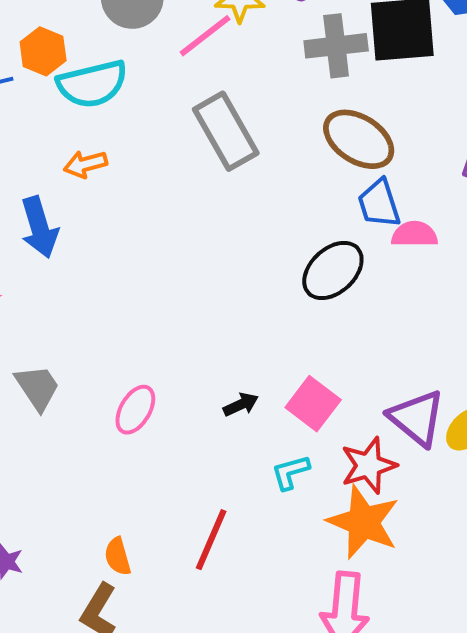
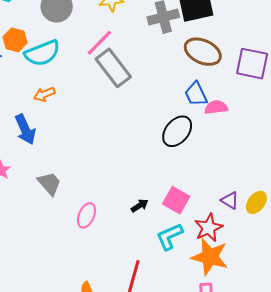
pink line: (205, 36) -> (99, 43), moved
brown ellipse: (359, 139) -> (203, 52), moved
gray trapezoid: (37, 387) -> (49, 183), moved
purple triangle: (417, 418) -> (230, 200), size x0.6
cyan L-shape: (290, 472) -> (169, 237), size x1.4

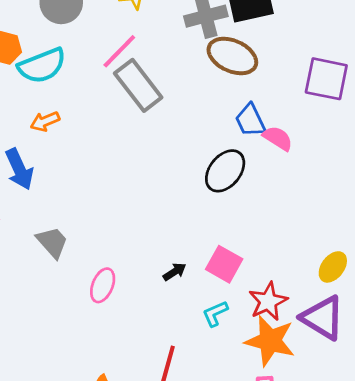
brown ellipse: (203, 52) -> (232, 56), moved
pink semicircle: (216, 107) -> (278, 138), turned 40
purple triangle: (230, 200) -> (323, 318), moved, size x1.8
cyan L-shape: (169, 237) -> (215, 314), size x0.7

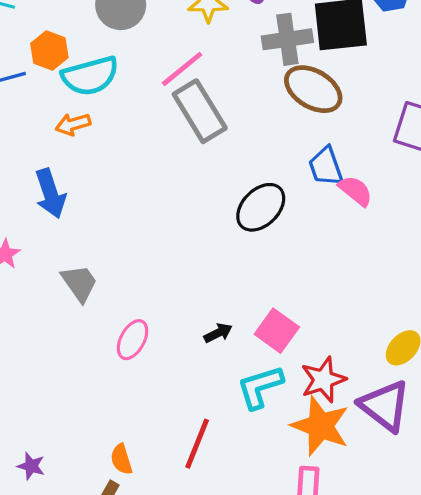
orange arrow: (45, 121) -> (73, 124), moved
black ellipse: (225, 171) -> (261, 207), moved
cyan L-shape: (215, 314) -> (260, 387), size x1.5

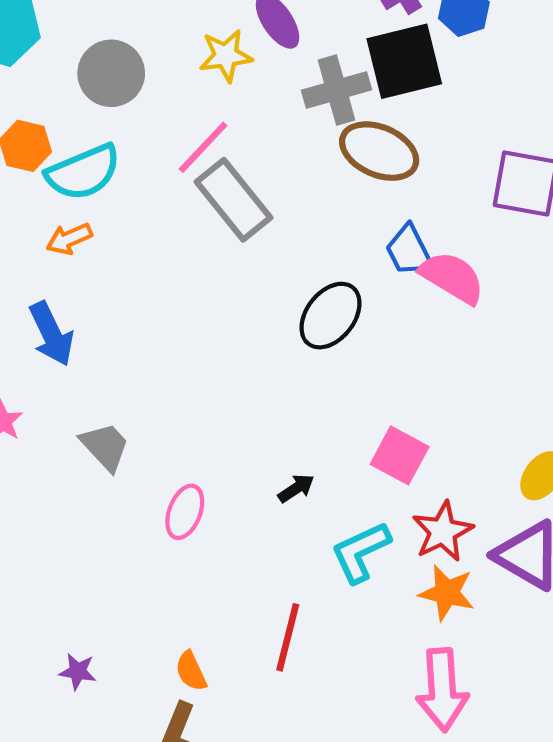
pink semicircle: (355, 191) -> (452, 277), size x1.4
pink square: (277, 331) -> (400, 455), moved
orange star: (320, 426) -> (447, 593), size x0.7
purple star: (31, 466) -> (78, 671), moved

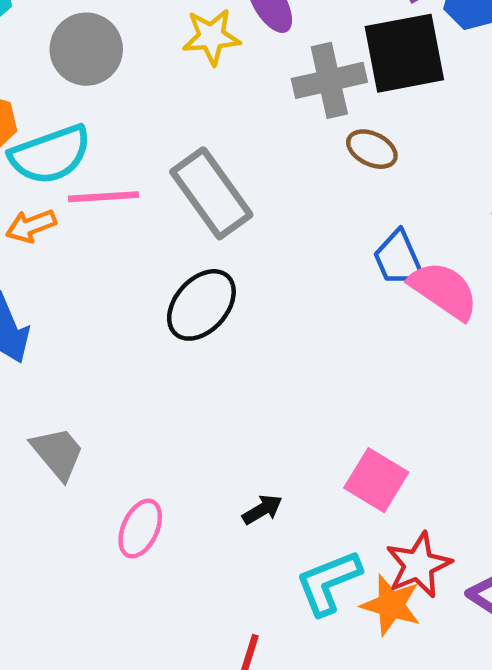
pink line: (203, 147) -> (104, 197), moved, turned 40
brown ellipse: (379, 151) -> (372, 149), size x0.6
black ellipse: (331, 316) -> (201, 305), moved
orange star: (447, 593) -> (391, 605), moved

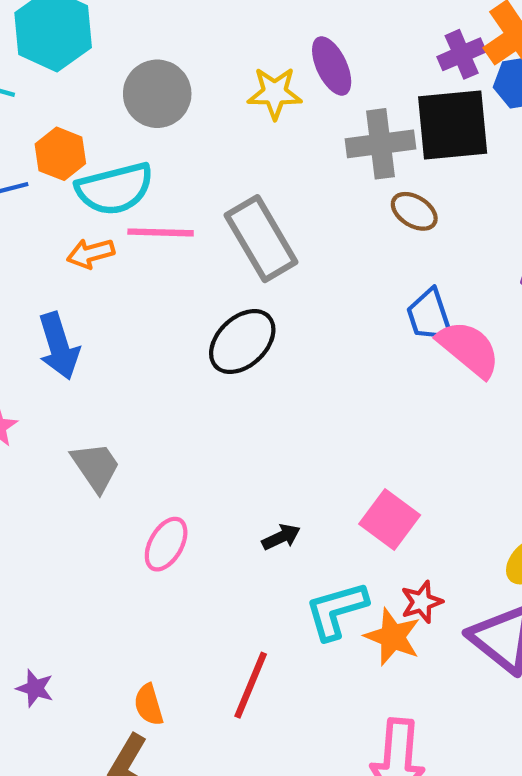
red star: (418, 565) -> (422, 602), size x0.7

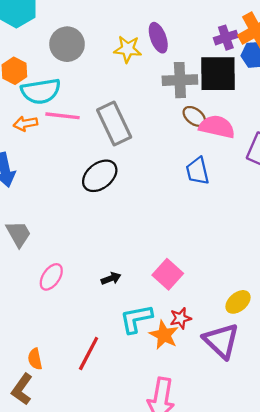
pink semicircle: (469, 349) -> (217, 127), moved, turned -32

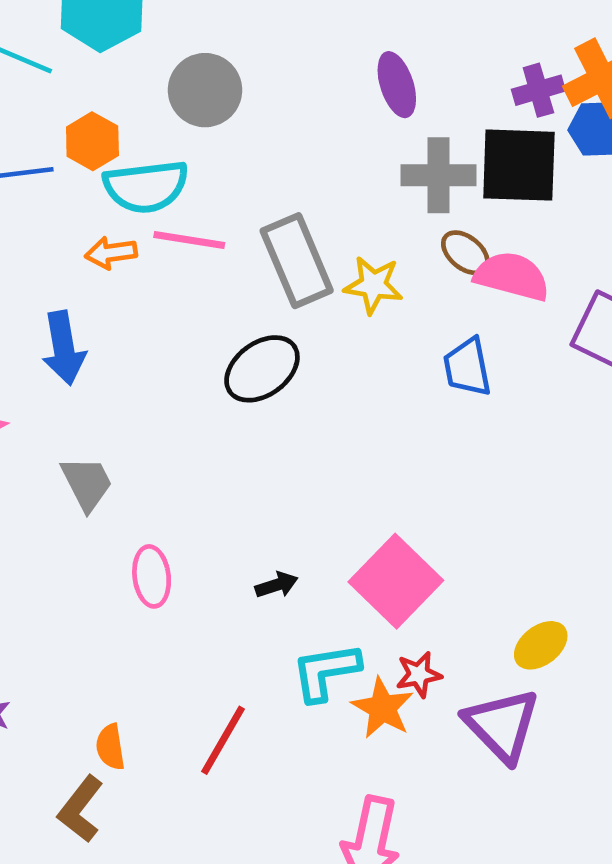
yellow star: (128, 49) -> (373, 285), moved
pink square: (168, 274) -> (396, 581), size x1.4
pink ellipse: (51, 277) -> (152, 576), turned -44

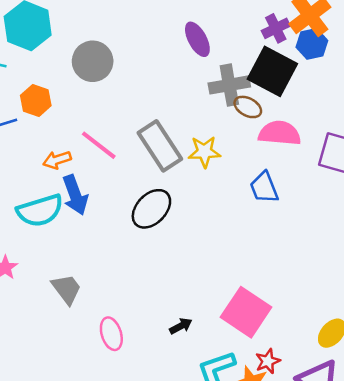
black square: (519, 165) -> (272, 71), turned 36
cyan semicircle: (146, 186) -> (40, 211), moved
pink line: (189, 240) -> (99, 145), turned 39
brown ellipse: (465, 253) -> (248, 107), moved
blue arrow: (64, 348) -> (75, 195), moved

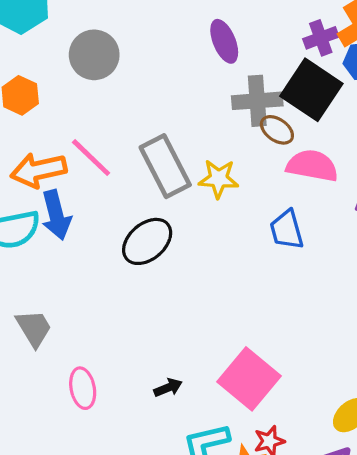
orange arrow: (57, 160) -> (39, 170), size x1.6

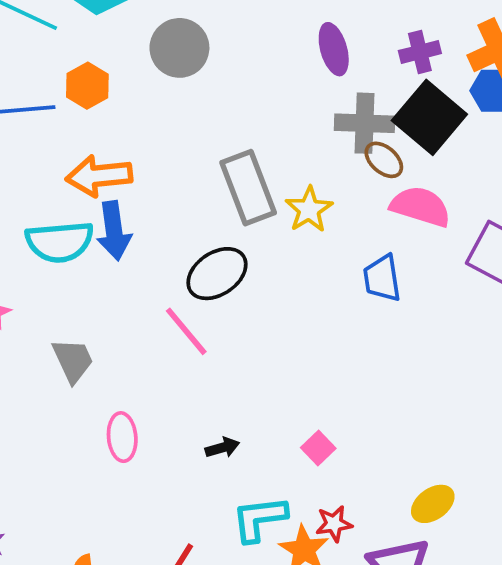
purple cross: (321, 38) -> (420, 52), moved
pink line: (91, 158) -> (186, 331), moved
yellow star: (219, 179) -> (309, 209), turned 30
pink square: (249, 379) -> (318, 448), size x0.5

